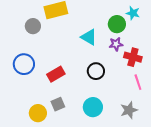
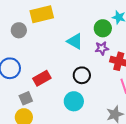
gray square: (58, 104) -> (26, 98), moved
cyan circle: (93, 107) -> (74, 101), moved

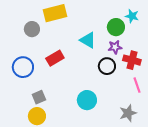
black circle: (82, 75) -> (107, 66), moved
red rectangle: (42, 78) -> (55, 58), moved

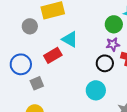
cyan triangle: (88, 40) -> (70, 39), moved
gray square: (39, 97) -> (37, 83), moved
cyan circle: (87, 100) -> (96, 90), moved

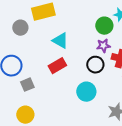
red rectangle: (53, 55) -> (57, 66), moved

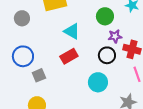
green circle: (104, 26) -> (105, 16), moved
gray circle: (20, 28) -> (22, 18), moved

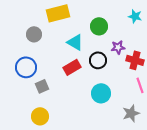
green circle: (105, 16) -> (99, 26), moved
gray circle: (22, 18) -> (34, 34), moved
black circle: (107, 55) -> (98, 60), moved

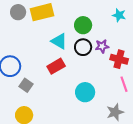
gray circle: (34, 34) -> (18, 12), moved
black circle: (98, 60) -> (83, 47), moved
gray square: (42, 86) -> (26, 85), turned -32

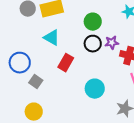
cyan triangle: (59, 41) -> (52, 38), moved
red rectangle: (56, 66) -> (66, 63), turned -30

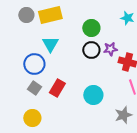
cyan triangle: (52, 38) -> (50, 44), turned 30
blue circle: (20, 63) -> (34, 64), moved
red rectangle: (66, 63) -> (57, 88), moved

